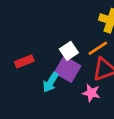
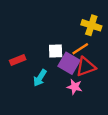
white square: (69, 51) -> (56, 51), turned 32
purple square: (68, 69) -> (69, 63), moved

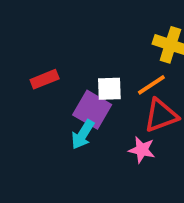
red rectangle: (18, 60) -> (45, 79), moved
purple square: (69, 63) -> (92, 110), moved

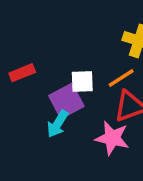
purple square: (92, 110) -> (66, 101), turned 32
pink star: (142, 150) -> (112, 138), size x1.4

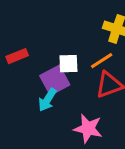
pink star: (112, 138) -> (88, 128), moved

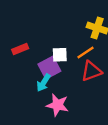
pink star: (88, 128) -> (57, 105), moved

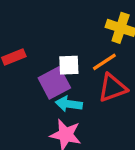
cyan arrow: (43, 83) -> (69, 104), moved, turned 66

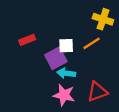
red triangle: (113, 88) -> (97, 92), moved

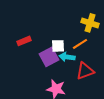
cyan arrow: (66, 73) -> (67, 57), moved
red triangle: (97, 92) -> (85, 71), moved

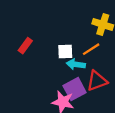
red rectangle: (24, 41) -> (25, 46), turned -32
purple square: (49, 57) -> (75, 89), moved

